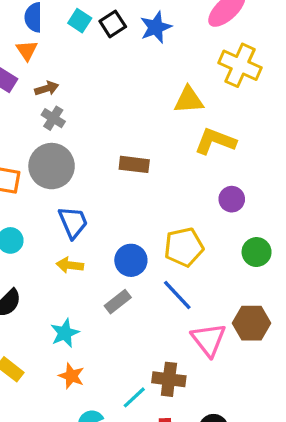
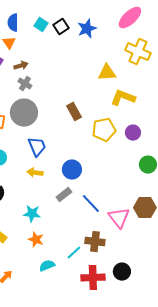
brown rectangle: (134, 164) -> (74, 112), turned 54
yellow pentagon: (184, 247) -> (104, 130), moved
blue line: (177, 295) -> (91, 204), moved
cyan star: (65, 333) -> (32, 214), turned 30

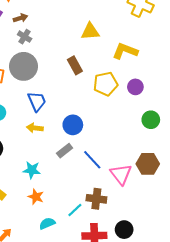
yellow triangle: (107, 73) -> (90, 31), moved

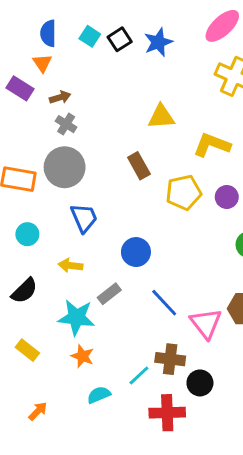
yellow arrow: (35, 128) -> (71, 265), moved
gray rectangle: (65, 151) -> (109, 294), moved
cyan star: (32, 170) -> (76, 317), size x1.4
black circle: (124, 230) -> (200, 383), moved

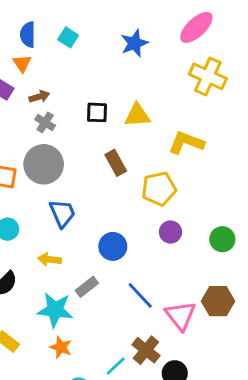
black square: (120, 39) -> (97, 112), moved, turned 35
purple circle: (227, 197) -> (170, 232), moved
brown cross: (170, 359) -> (146, 350), turned 32

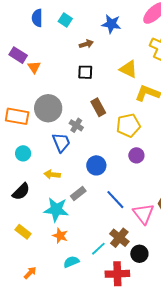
blue star: (134, 43) -> (111, 24), turned 30
orange triangle: (22, 63) -> (34, 67), moved
brown arrow: (39, 97) -> (86, 44), moved
yellow triangle: (137, 115) -> (128, 69), moved, turned 30
gray cross: (45, 122) -> (76, 125), moved

